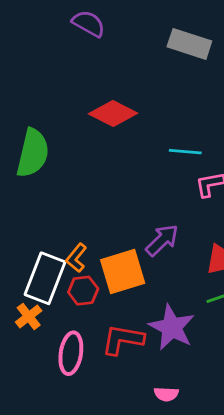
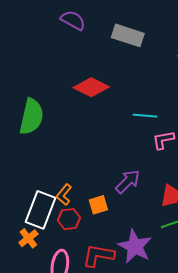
gray rectangle: (189, 44) -> (128, 35), moved
orange square: (123, 271) -> (98, 205), size x0.6

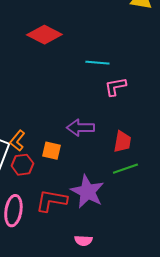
purple arrow: (128, 182) -> (80, 128), turned -136
orange square: (98, 205) -> (51, 151), turned 30

